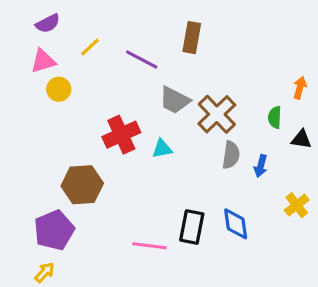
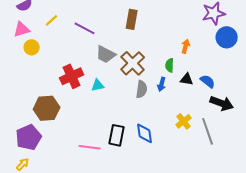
brown rectangle: (192, 38) -> (132, 19), moved
blue arrow: (261, 166) -> (162, 84), moved

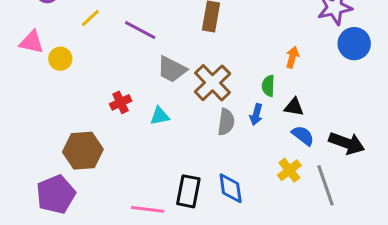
pink triangle: (22, 29) -> (32, 42), moved, turned 30
red cross: (72, 76) -> (121, 102), size x0.6
blue semicircle: (208, 81) -> (303, 136), moved

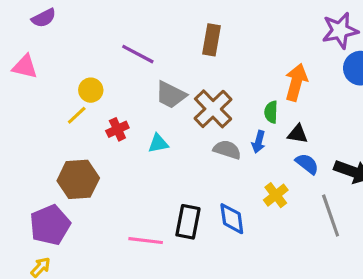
yellow line: (90, 18) -> (77, 115), moved
orange arrow: (292, 57) -> (296, 82), size x1.6
yellow circle: (60, 59) -> (91, 90), moved
gray semicircle: (226, 122) -> (227, 150), turned -80
yellow cross: (289, 170) -> (276, 195), moved

